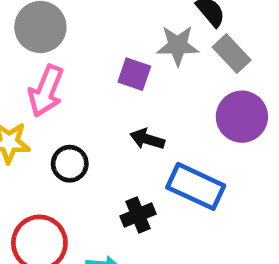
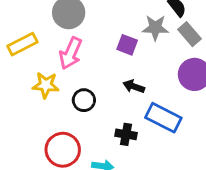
black cross: (138, 215) -> (126, 134), turned 30

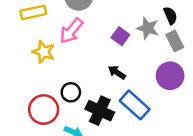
black circle: (84, 100) -> (71, 92), moved
black cross: (126, 134) -> (100, 111), size x1.5

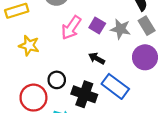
gray star: (148, 28) -> (121, 29), moved
pink arrow: (71, 31) -> (71, 28), moved

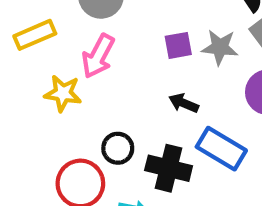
purple square: (97, 25) -> (178, 45), turned -35
pink arrow: (71, 28) -> (98, 56), moved

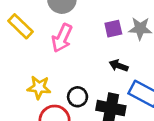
yellow rectangle: (35, 35) -> (20, 26), turned 70
yellow star: (63, 93) -> (39, 87), moved

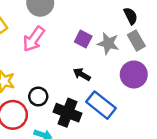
purple square: (113, 29) -> (83, 39), turned 30

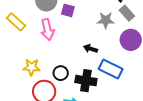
pink arrow: (34, 39) -> (47, 30), turned -35
purple square: (83, 39) -> (68, 10), moved

